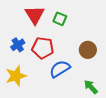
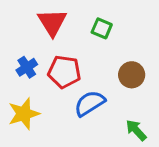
green square: (60, 19) -> (102, 28), moved

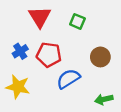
yellow star: (24, 114) -> (18, 87), turned 30
green arrow: (136, 130) -> (104, 99), turned -60

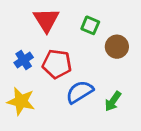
brown circle: (100, 57) -> (117, 47), moved
green arrow: (104, 99) -> (113, 101), moved, turned -42

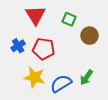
blue semicircle: (80, 92) -> (61, 84), moved
yellow star: (21, 101) -> (34, 77), moved

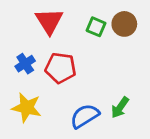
brown circle: (90, 36) -> (124, 24), moved
yellow star: (34, 77) -> (27, 108), moved

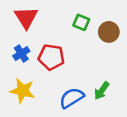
red triangle: (49, 21) -> (26, 18), moved
brown circle: (124, 24) -> (109, 32), moved

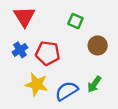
brown circle: (109, 32) -> (98, 45), moved
yellow star: (23, 91) -> (37, 84), moved

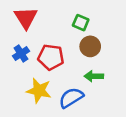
brown circle: (98, 45) -> (90, 46), moved
green arrow: (94, 84) -> (94, 76), moved, turned 56

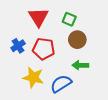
red triangle: (26, 18) -> (38, 17), moved

